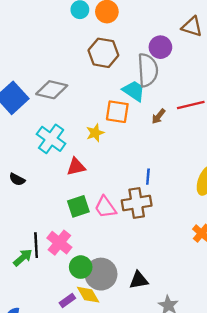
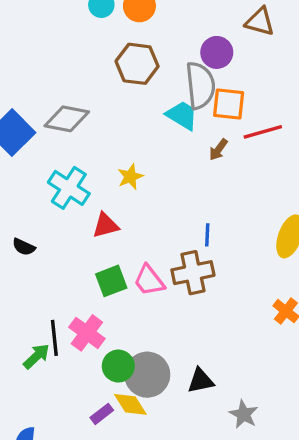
orange square: (117, 112) -> (229, 104), moved

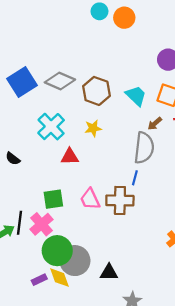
brown hexagon: (137, 64) -> (97, 91), moved
gray semicircle: (200, 85) -> (144, 148), moved
green square: (111, 281) -> (53, 199), moved
green circle: (118, 366) -> (57, 251), size x1.4

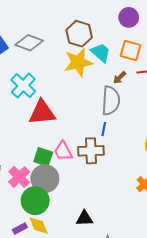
brown hexagon: (97, 91) -> (79, 34), moved
yellow star: (93, 128) -> (78, 62), moved, size x1.8
red triangle: (70, 157) -> (42, 113), size x1.6
green square: (53, 199) -> (43, 157), moved, turned 30
gray circle: (75, 261) -> (45, 179), moved

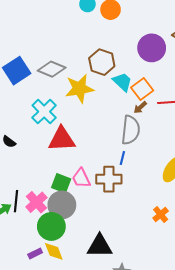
purple circle: (129, 17) -> (152, 48), size x1.4
orange square: (131, 50) -> (142, 89), moved, turned 35
yellow star: (78, 62) -> (79, 89), moved
black triangle: (84, 218) -> (100, 246), size x1.5

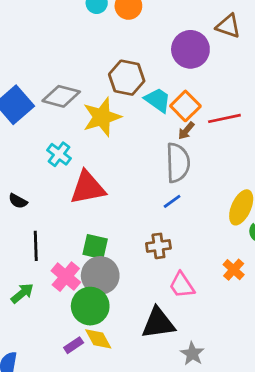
cyan cross: (44, 112) -> (59, 154), size x0.7
blue line: (122, 158) -> (172, 201), turned 48
pink trapezoid: (81, 178) -> (182, 285), moved
brown cross: (109, 179) -> (158, 246), moved, size x0.7
black line: (16, 201) -> (36, 246), moved

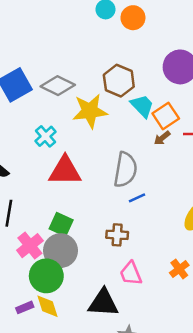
gray semicircle: (178, 163) -> (125, 170), moved

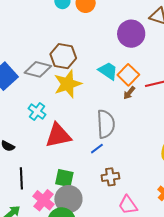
brown hexagon: (119, 81) -> (63, 56), moved
blue line: (137, 198) -> (97, 149), moved

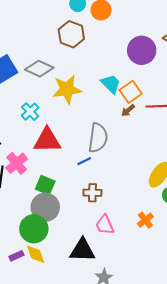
brown hexagon: (63, 56) -> (71, 34), moved
pink cross: (44, 200) -> (17, 163), moved

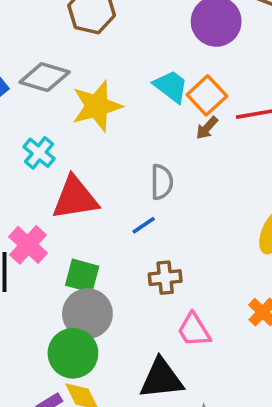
gray semicircle: (98, 138) -> (162, 182), size x0.7

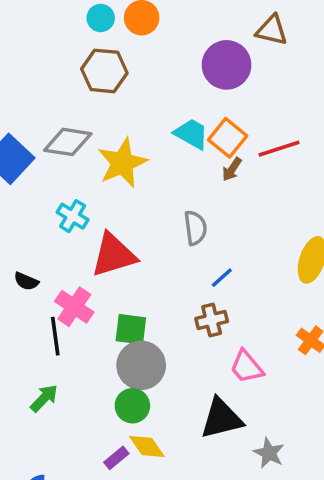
blue line: (144, 225) -> (222, 278), moved
green circle: (73, 353) -> (132, 406), size x0.7

